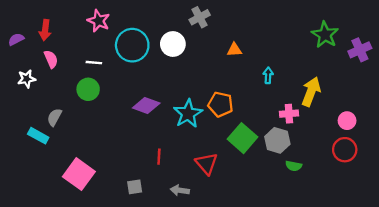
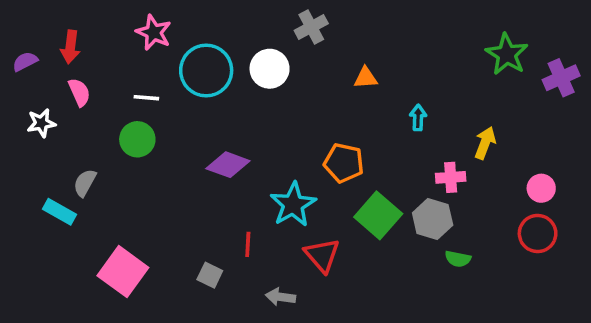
yellow arrow: (311, 92) -> (485, 143), size x0.7
cyan star: (188, 114) -> (293, 205), moved
gray square: (135, 187) -> (210, 275), moved, turned 35

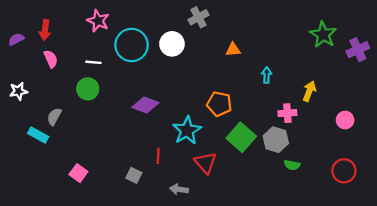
white star: (41, 123) -> (18, 91), moved
red circle: (538, 233) -> (344, 171), moved
pink square: (123, 272) -> (78, 173), size x0.6

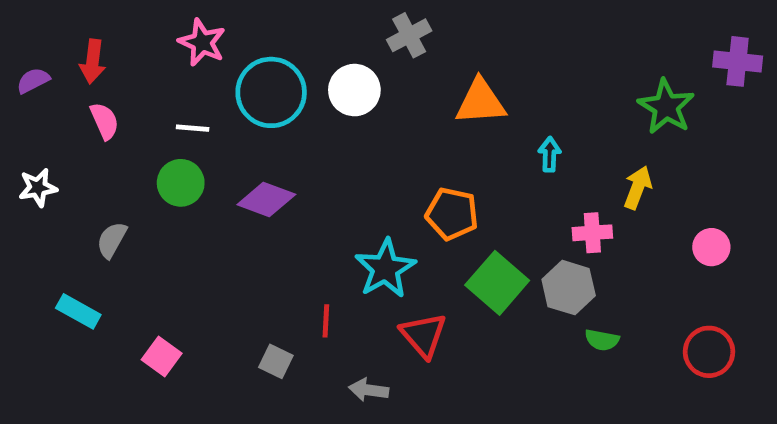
green star: (323, 35) -> (666, 107), moved
orange triangle: (233, 50) -> (481, 102), size x1.6
purple cross: (358, 50) -> (738, 61), moved, turned 30
purple diamond: (145, 105) -> (266, 200), moved
cyan rectangle: (38, 135) -> (78, 311), moved

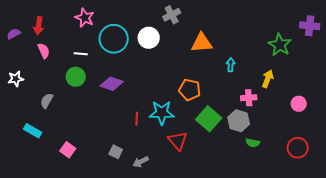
cyan star: (385, 269) -> (162, 113), turned 30
red line: (326, 321) -> (137, 119), moved
gray arrow: (369, 390) -> (141, 162), moved, turned -35

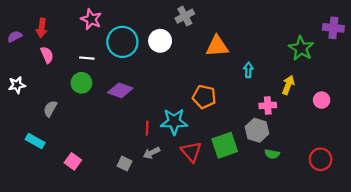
pink circle: (299, 104) -> (322, 100), moved
green square: (209, 119) -> (225, 145), moved, turned 30
gray arrow: (141, 162) -> (151, 153), moved

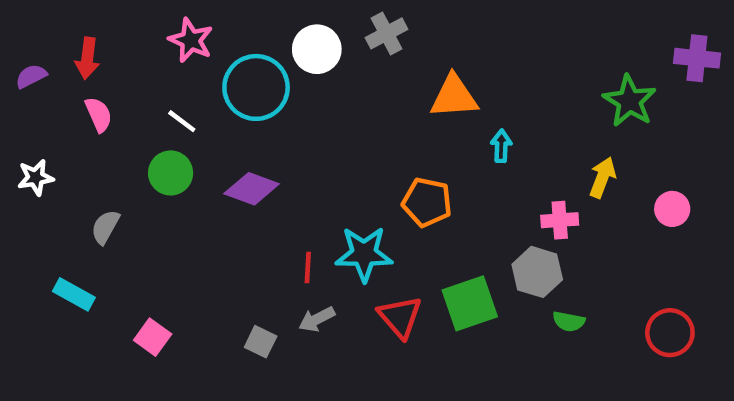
white circle: (160, 41) -> (317, 49), moved
white line: (87, 58) -> (182, 121), turned 32
cyan arrow: (248, 70) -> (501, 146), moved

